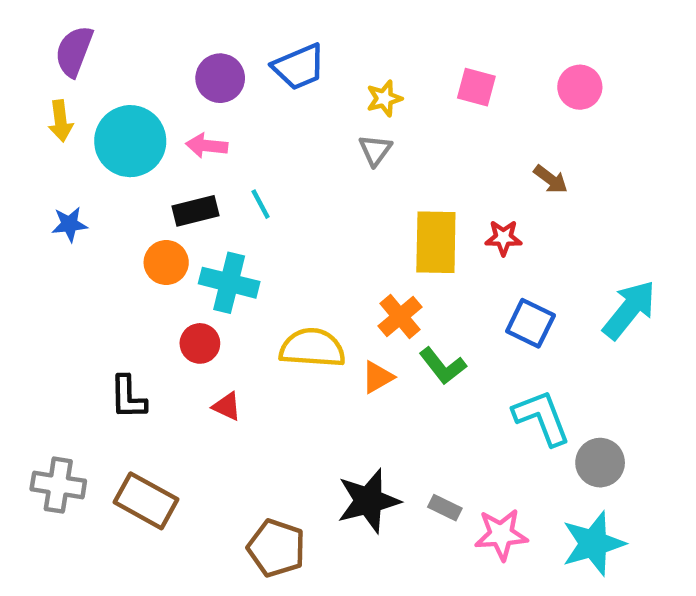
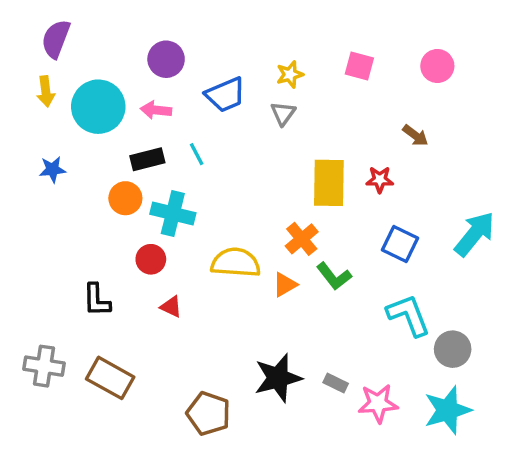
blue trapezoid: (299, 67) -> (225, 95), moved

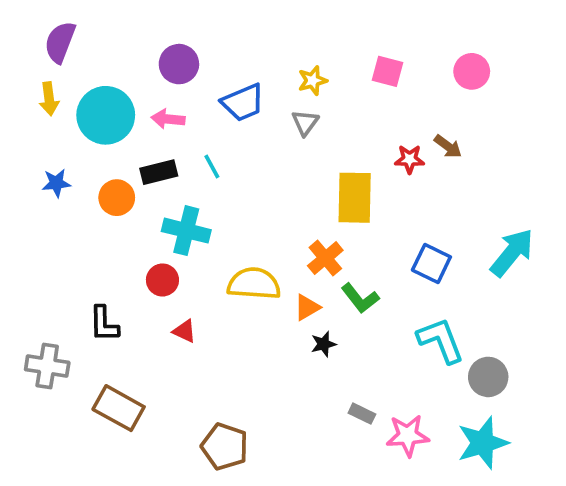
red star: (380, 180) -> (410, 159), moved
orange circle: (125, 198) -> (117, 198), moved
gray cross: (44, 366) -> (47, 366), moved
black star: (278, 378) -> (323, 344), moved, size x0.5

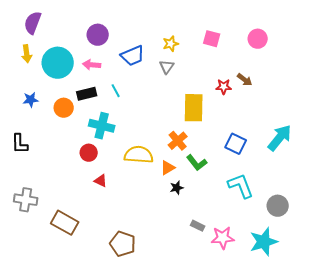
black L-shape: (104, 324) -> (20, 144), moved
gray circle: (488, 377) -> (278, 206), moved

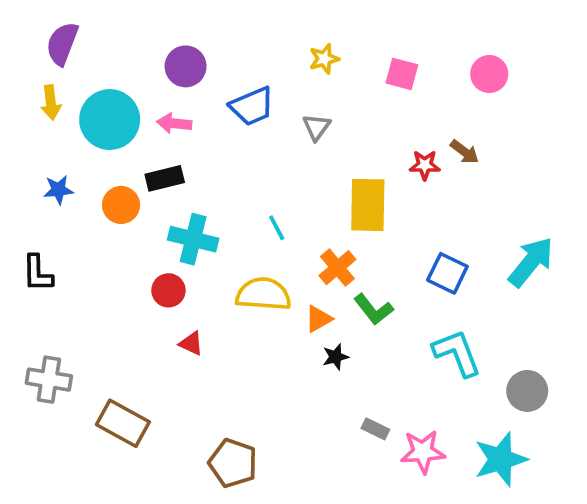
yellow star: (171, 44) -> (324, 59), moved
cyan line: (116, 91) -> (277, 228), moved

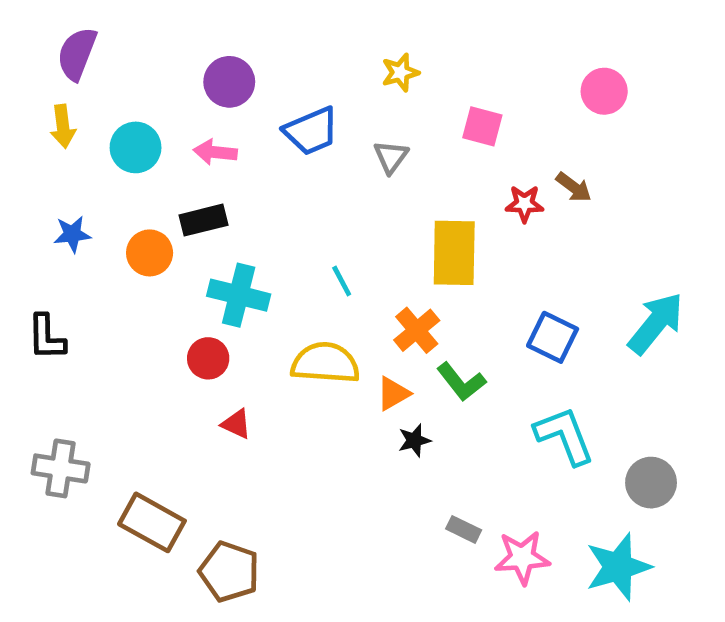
pink square: (402, 74) -> (482, 126), moved
cyan circle: (110, 120) -> (136, 147), size x0.7
brown pentagon: (233, 463) -> (229, 572), moved

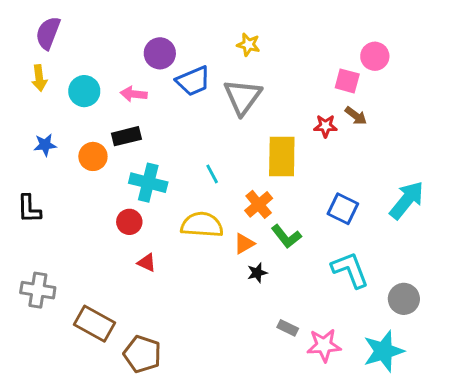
yellow star: (400, 72) -> (248, 45), turned 30
purple circle: (229, 82) -> (160, 53), moved
pink square: (482, 126) -> (347, 81), moved
gray triangle: (391, 157) -> (243, 97), size x1.8

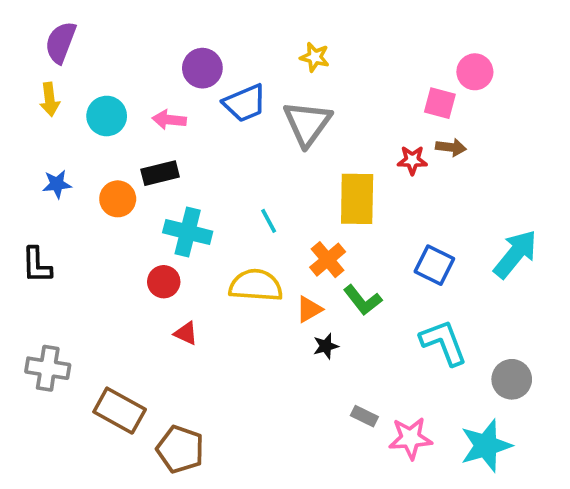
brown arrow: (356, 116) -> (451, 147), turned -30

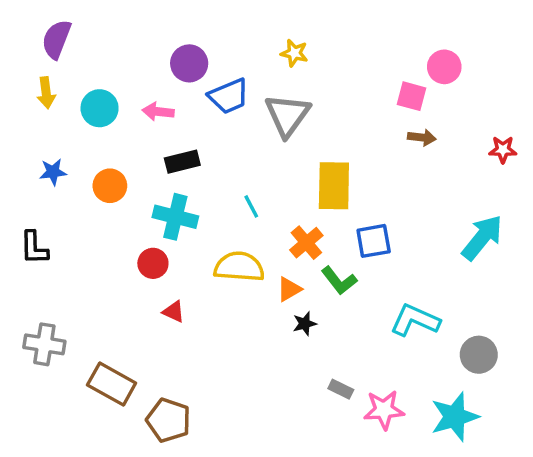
red star: (412, 160) -> (503, 150), moved
black rectangle: (160, 173) -> (182, 162), moved
blue square: (434, 265) -> (374, 241), moved, turned -36
cyan L-shape: (444, 342) -> (415, 320), turned -45

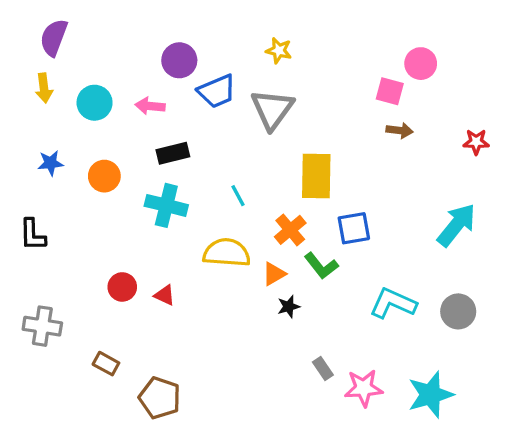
red circle: (153, 263) -> (122, 287), moved
gray circle: (479, 355) -> (458, 311), moved
brown rectangle: (112, 384) -> (106, 364), size x0.6
gray rectangle: (341, 389) -> (323, 368), turned 30

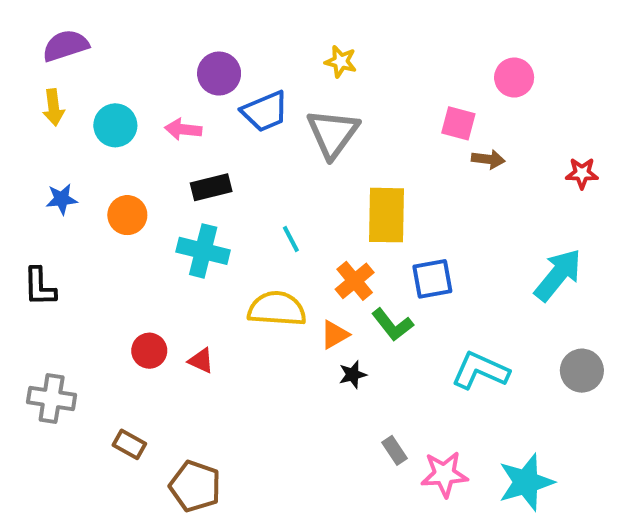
purple semicircle: (54, 37) -> (66, 46), turned 51
pink square: (390, 91) -> (458, 123), moved
gray circle: (458, 311) -> (582, 371), moved

